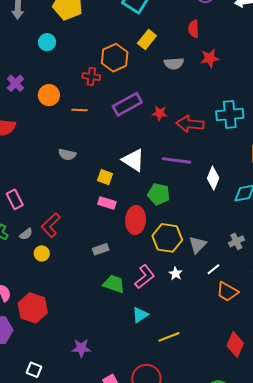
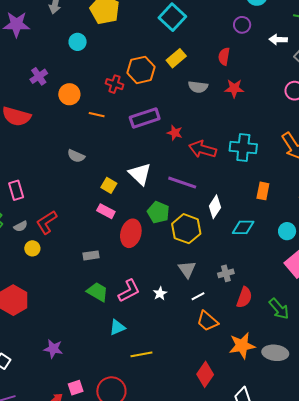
yellow hexagon: (167, 238) -> (186, 229), moved
gray triangle: (198, 245) -> (187, 269), turned -30

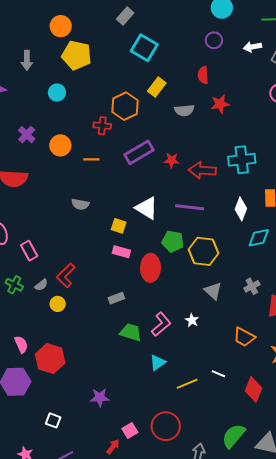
white diamond: (215, 207) -> (241, 209), moved
white line: (198, 296) -> (218, 374), moved, turned 64

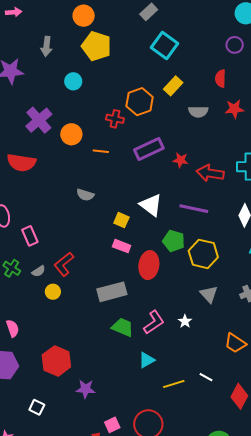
purple cross: (27, 135) -> (39, 120), size x1.5
gray rectangle: (116, 298) -> (112, 292), size x1.8
red hexagon: (50, 359) -> (56, 361), moved

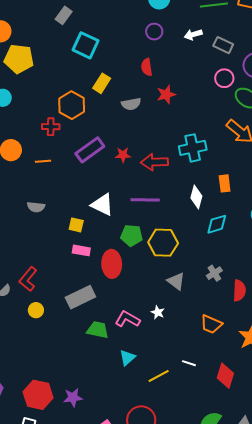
yellow circle: (53, 292) -> (36, 310), moved
pink L-shape: (154, 322) -> (127, 319), turned -105
red hexagon: (56, 361) -> (38, 395), moved

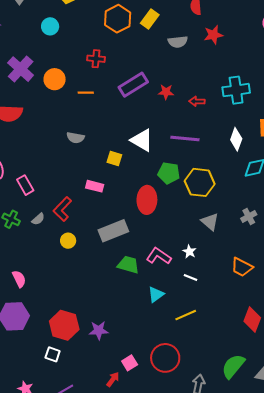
orange hexagon: (72, 105) -> (118, 19), moved
red arrow: (154, 162) -> (197, 101), size x0.6
pink rectangle: (81, 250) -> (95, 186), moved
white line: (189, 363) -> (191, 278), moved

